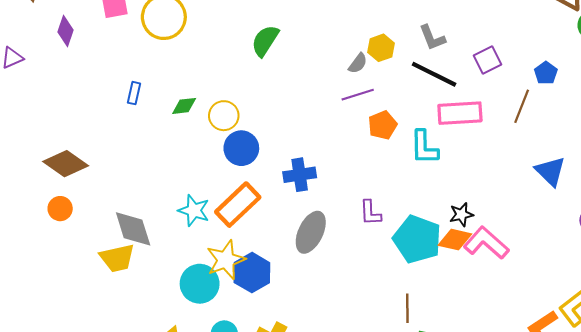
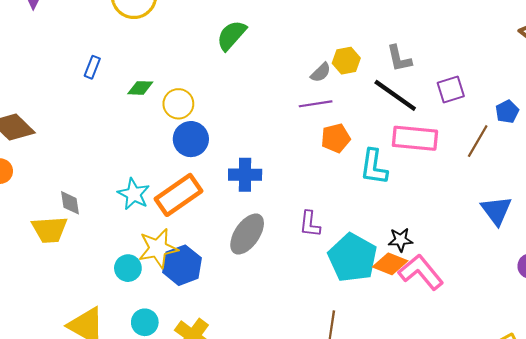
gray diamond: (133, 229) -> (70, 203), size x0.6
cyan circle: (200, 284) -> (128, 268), size x0.7

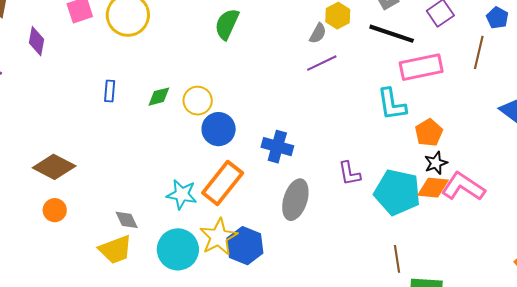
orange pentagon: (336, 138) -> (429, 133), moved
blue cross: (245, 175) -> (277, 147), turned 32
cyan circle: (128, 268) -> (178, 249), moved, size x1.6

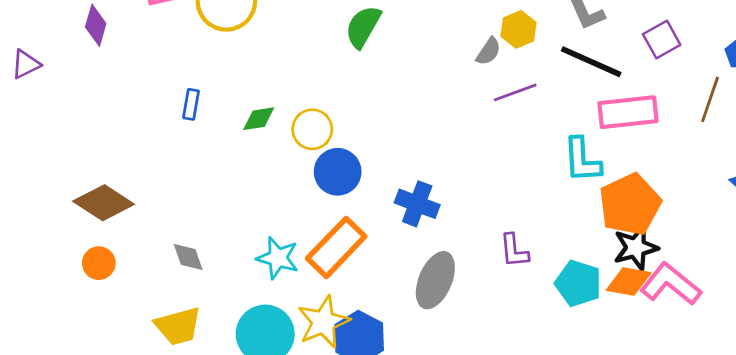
purple line: (322, 63) -> (515, 92), moved
orange pentagon: (429, 133) -> (630, 204), size x1.6
black star: (436, 163) -> (636, 248), size x1.4
cyan pentagon: (397, 192) -> (578, 283), size x0.7
gray diamond: (127, 220) -> (188, 257), moved

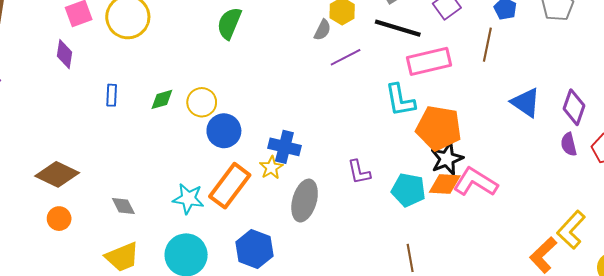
purple diamond: (96, 25) -> (65, 54), moved
orange pentagon: (630, 204) -> (439, 128), turned -30
yellow star: (324, 322) -> (271, 168), moved, size x0.6

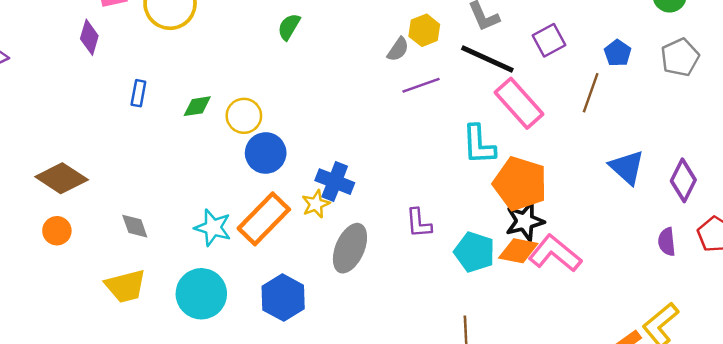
green semicircle: (229, 23) -> (289, 27), size x0.7
pink rectangle: (429, 61) -> (519, 103), turned 54
purple semicircle: (569, 144) -> (667, 242), moved

